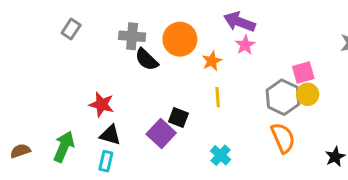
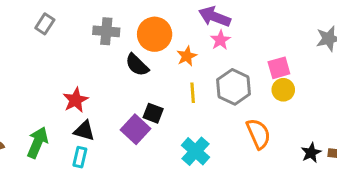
black semicircle: (147, 59) -> (137, 65), moved
gray hexagon: (283, 97) -> (234, 87), moved
red star: (102, 104) -> (76, 100), turned 30
cyan cross: (221, 155) -> (196, 151), size x1.4

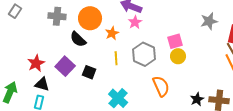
purple square: (136, 129) -> (65, 66), moved

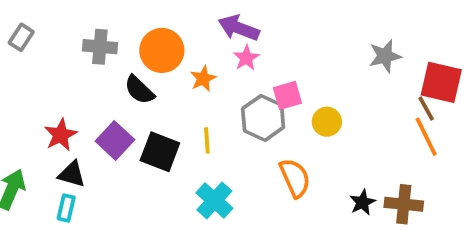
pink square: (175, 41) -> (287, 95), moved
yellow line: (116, 58) -> (207, 140), moved
black square: (89, 72) -> (160, 152), size x1.5

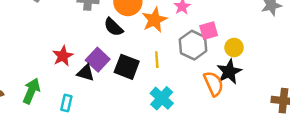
orange star: (203, 79) -> (154, 20), size x1.5
black triangle: (72, 174) -> (86, 73), moved
black star: (362, 202) -> (229, 72), moved, size x1.5

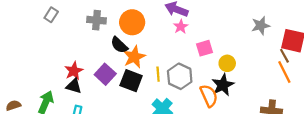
orange star: (154, 20) -> (134, 57), moved
gray hexagon: (193, 45) -> (180, 76), moved
black triangle: (86, 73) -> (74, 86), moved

